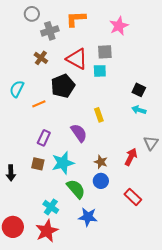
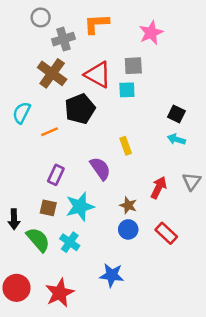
brown cross: (41, 58) -> (52, 73), size x1.6
red arrow: (131, 157) -> (159, 188), moved
green semicircle: (76, 189) -> (38, 240), moved
red rectangle: (133, 197) -> (166, 233), moved
cyan cross: (51, 207) -> (70, 242), moved

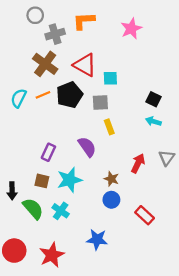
gray square: (133, 66) -> (100, 103), moved
orange line: (49, 132) -> (43, 95), moved
red rectangle: (166, 233) -> (145, 215), moved

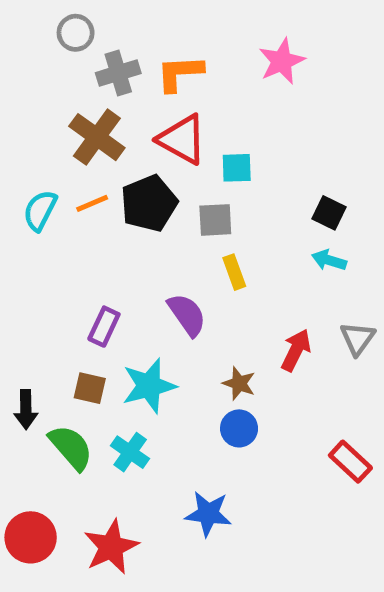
orange L-shape: (84, 21) -> (180, 73), moved
red rectangle: (145, 215) -> (350, 462), moved

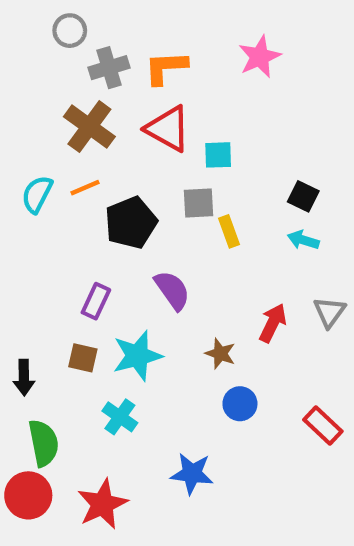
black pentagon: (149, 203) -> (131, 223), moved
yellow rectangle: (234, 272) -> (229, 231), moved
blue circle: (239, 428) -> (240, 404), moved
green semicircle: (71, 447) -> (44, 443), moved, turned 30

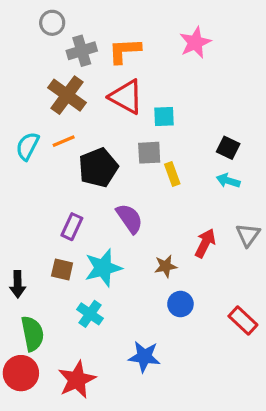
brown star: (220, 354) -> (166, 266), turned -30

